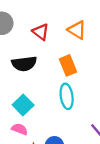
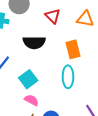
orange triangle: (77, 30) -> (85, 19), turned -30
pink semicircle: (20, 129) -> (31, 100), moved

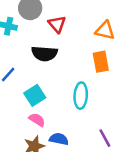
red triangle: (53, 16) -> (57, 24), moved
orange rectangle: (73, 49) -> (101, 62), moved

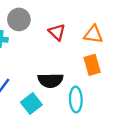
red triangle: (57, 24) -> (57, 32), moved
black semicircle: (44, 54) -> (50, 80), moved

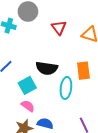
orange rectangle: (92, 65) -> (83, 71), moved

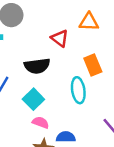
red triangle: (59, 28) -> (60, 38), moved
black semicircle: (47, 68) -> (37, 66), moved

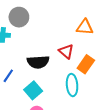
red triangle: (60, 38) -> (66, 51), moved
orange rectangle: (93, 65) -> (86, 64), turned 54

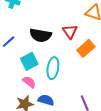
cyan ellipse: (72, 85) -> (53, 68), moved

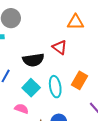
orange rectangle: (86, 48) -> (79, 80), moved
pink semicircle: (29, 82) -> (21, 109), moved

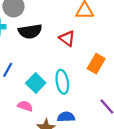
black semicircle: (33, 60) -> (30, 31), moved
orange rectangle: (79, 80) -> (96, 64), moved

